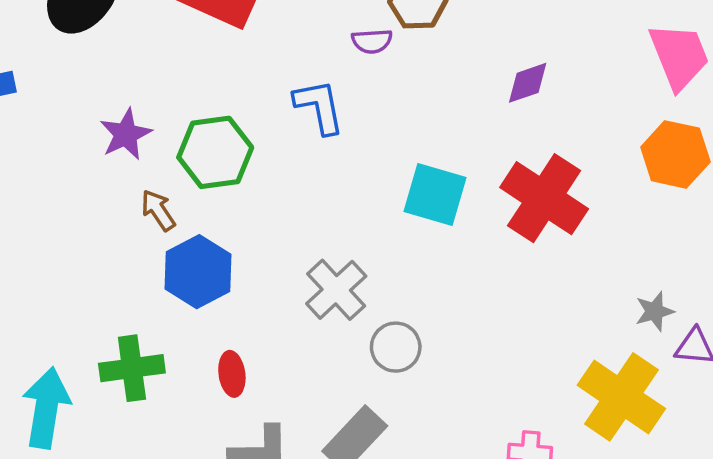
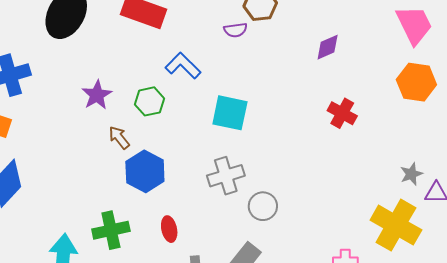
blue L-shape: (319, 107) -> (183, 66), moved, turned -30
green hexagon: (215, 152) -> (150, 101), size x0.7
cyan square: (435, 195) -> (230, 113), moved
red cross: (544, 198) -> (342, 113), size x0.6
gray cross: (336, 290) -> (226, 176), turned 30

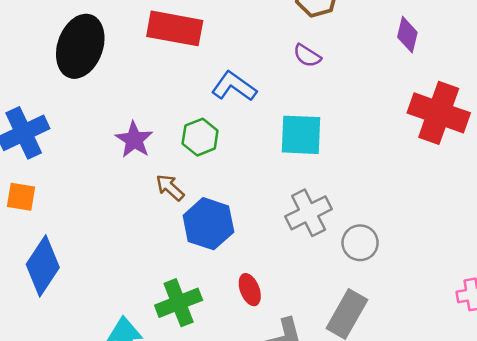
purple semicircle: (235, 30) -> (307, 56), moved, turned 50
purple diamond: (328, 47) -> (407, 35), turned -44
red cross: (342, 113) -> (439, 113), size x1.6

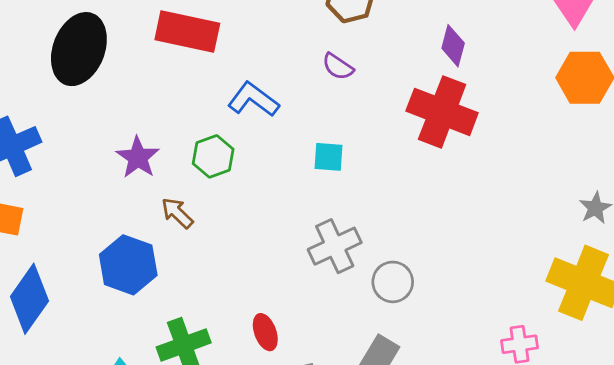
red cross: (439, 113) -> (442, 112), moved
cyan square: (301, 135) -> (328, 157), size x0.6
blue hexagon: (208, 224) -> (128, 265), moved

